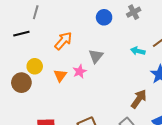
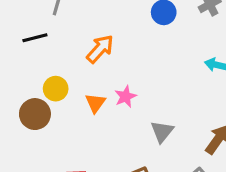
gray triangle: (96, 56) -> (162, 132), moved

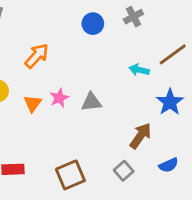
gray triangle: (162, 132) -> (91, 102), moved, turned 45

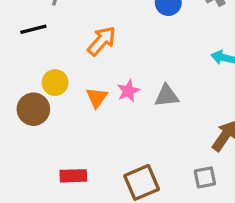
gray square: (124, 171) -> (205, 177), turned 30

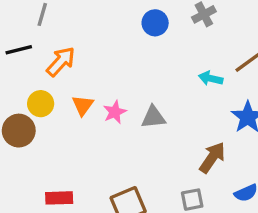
orange arrow: (102, 41) -> (61, 62), moved
orange triangle: (97, 98) -> (83, 105), moved

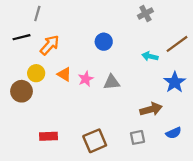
blue circle: (155, 23) -> (104, 42), moved
orange triangle: (83, 105) -> (64, 74), turned -35
brown arrow: (212, 158) -> (151, 109), turned 40

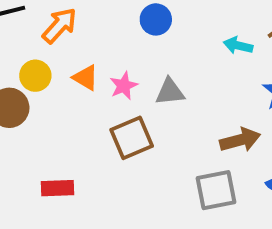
gray square: (138, 137) -> (216, 190), size x1.5
brown square: (95, 141) -> (132, 138), moved

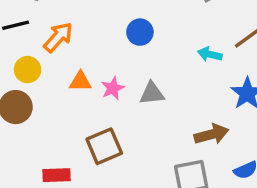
yellow circle: (35, 76) -> (28, 70), moved
orange triangle: (86, 78) -> (80, 81), turned -30
brown square: (132, 138) -> (104, 146), moved

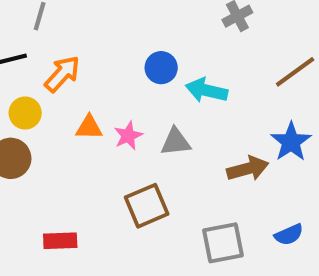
cyan arrow: (210, 54) -> (206, 90), moved, size x1.4
brown arrow: (211, 134) -> (248, 169), moved
brown square: (104, 146) -> (147, 206), moved

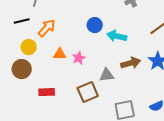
gray triangle: (176, 142) -> (107, 75), moved
brown arrow: (248, 169) -> (131, 63), moved
red rectangle: (60, 241) -> (47, 92), moved

